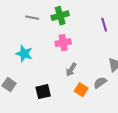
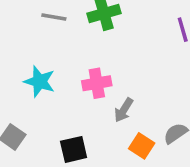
pink cross: (63, 43) -> (97, 83), moved

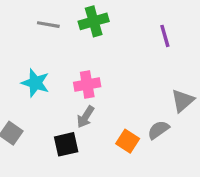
gray arrow: (124, 110) -> (86, 117), moved

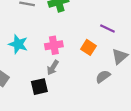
purple line: (165, 36) -> (107, 28), moved, turned -48
orange square: (128, 141) -> (88, 47), moved

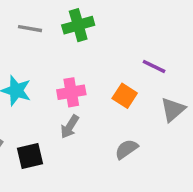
gray semicircle: (103, 76) -> (126, 149), moved
black square: (39, 87) -> (30, 156), moved

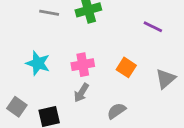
purple line: (154, 66) -> (153, 27), moved
gray semicircle: (126, 149) -> (116, 111), moved

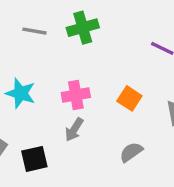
gray semicircle: (116, 111) -> (131, 152), moved

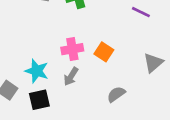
cyan star: (21, 93) -> (37, 71), moved
orange square: (129, 98) -> (104, 52), moved

